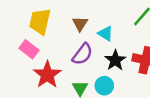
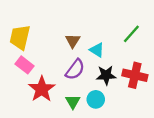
yellow trapezoid: (40, 21) -> (20, 37), moved
black star: (115, 60) -> (106, 75), turned 30

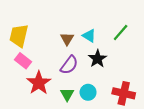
cyan triangle: (97, 50) -> (89, 36), moved
black star: (106, 75) -> (97, 59), moved, turned -30
red cross: (135, 75) -> (124, 93), moved

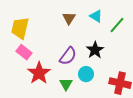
cyan triangle: (89, 36) -> (96, 16), moved
brown triangle: (67, 39) -> (69, 18), moved
cyan circle: (88, 92) -> (86, 74), moved

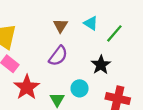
black star: (95, 50) -> (101, 65), moved
purple semicircle: (68, 56) -> (58, 56), moved

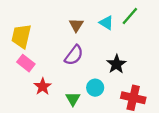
green line: (114, 33) -> (130, 16), moved
red star: (27, 87) -> (43, 87), size x0.7

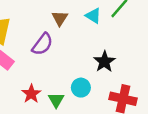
purple semicircle: (74, 55) -> (42, 44), moved
red star: (43, 87) -> (31, 94), moved

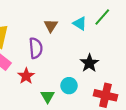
purple semicircle: (42, 44) -> (36, 48), turned -42
red star: (31, 94) -> (26, 76), moved

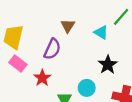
cyan triangle: (80, 23) -> (101, 32), moved
purple semicircle: (36, 48) -> (52, 49), turned 30

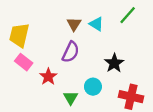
cyan triangle: (101, 32) -> (96, 24), moved
purple semicircle: (52, 49) -> (71, 52), moved

